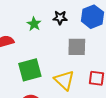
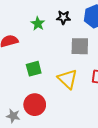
green square: (30, 70) -> (34, 69), size x0.7

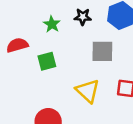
green square: (34, 69) -> (47, 61), moved

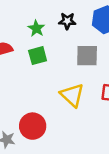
green square: (47, 61) -> (38, 56), moved

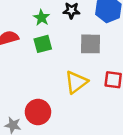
yellow triangle: (72, 95) -> (76, 82), turned 40

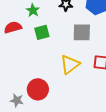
green star: (42, 18) -> (33, 10), moved

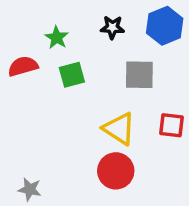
yellow triangle: (70, 64) -> (119, 129), turned -50
red circle: (38, 89) -> (116, 171), moved

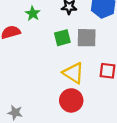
green square: (72, 75) -> (62, 38), moved

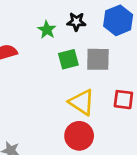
green star: (33, 13) -> (47, 30), moved

